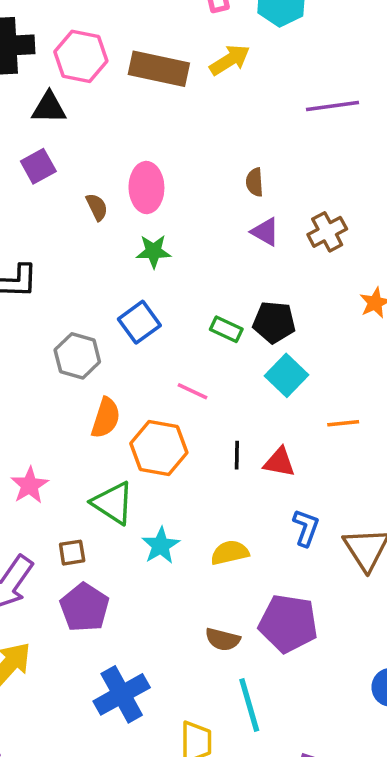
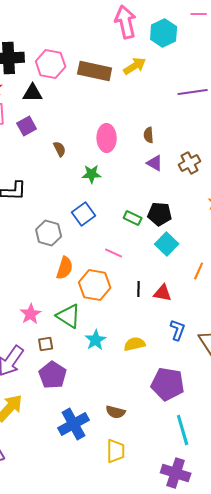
pink ellipse: (146, 188) -> (107, 138), moved
orange line: (343, 423) -> (199, 271), turned -60
pink star: (30, 485) -> (31, 314), moved
brown semicircle: (223, 639) -> (116, 412), moved
cyan line: (249, 705) -> (183, 430), moved

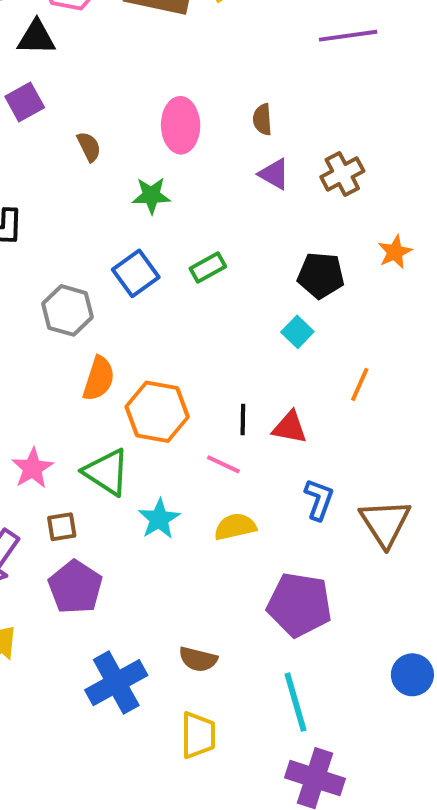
black pentagon: (160, 214) -> (321, 275), moved
green rectangle: (133, 218) -> (208, 268), moved, turned -54
cyan square: (167, 244) -> (297, 332), size x0.7
pink line: (114, 253) -> (223, 464), moved
cyan line: (183, 430) -> (296, 702), moved

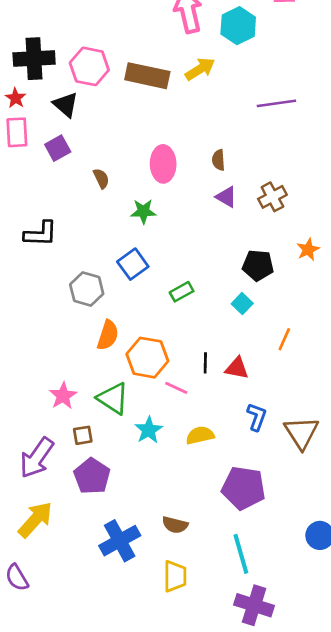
black triangle: (36, 38) -> (66, 105), turned 40
green rectangle: (208, 268) -> (182, 292), moved
pink line: (223, 464) -> (176, 388), moved

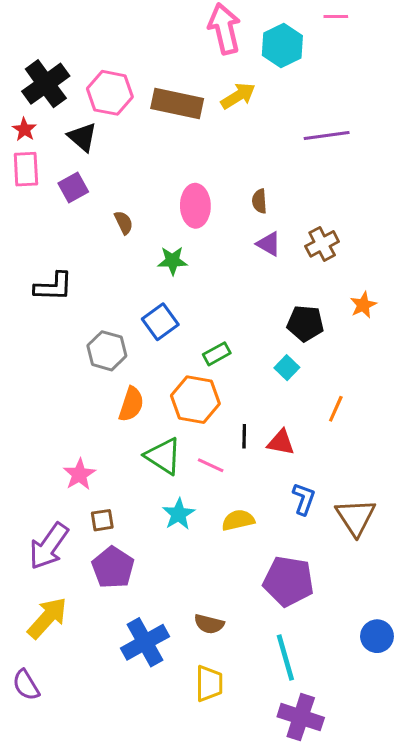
black cross: (34, 59) -> (46, 84), turned -33
orange hexagon: (147, 358) -> (195, 400), moved
green triangle: (113, 398) -> (163, 456), moved

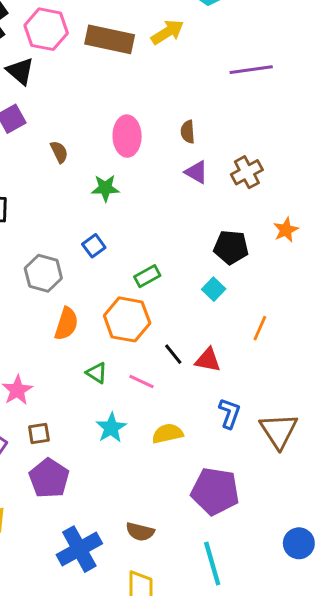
blue square: (160, 322) -> (94, 246), size x0.7
black line: (244, 436) -> (173, 354), turned -40
green triangle: (163, 456) -> (97, 373), size x0.6

